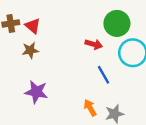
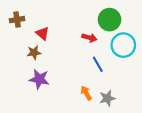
red triangle: (33, 26) -> (43, 33), moved
brown star: (30, 50) -> (34, 53), moved

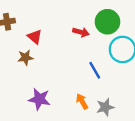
red arrow: (89, 38) -> (81, 32), moved
purple star: (39, 79) -> (39, 99), moved

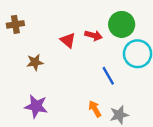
red triangle: (35, 37) -> (68, 40), moved
purple star: (39, 99) -> (36, 106), moved

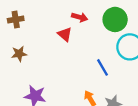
red arrow: (94, 35) -> (80, 17), moved
brown star: (35, 62) -> (19, 54), moved

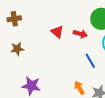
red arrow: (80, 17) -> (80, 34), moved

